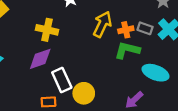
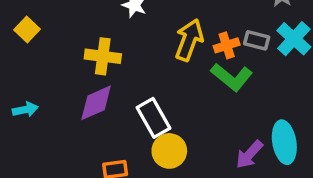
green L-shape: (127, 50) -> (232, 77), turned -150
cyan ellipse: (156, 73) -> (284, 142), moved, turned 65
white rectangle: (62, 80) -> (154, 118), moved

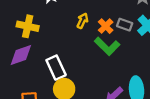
yellow arrow: (189, 40) -> (82, 21), size x0.6
orange cross: (227, 45) -> (106, 26), turned -32

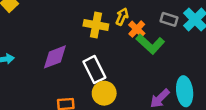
yellow cross: (28, 26) -> (96, 25), moved
orange cross: (106, 26) -> (137, 29), moved

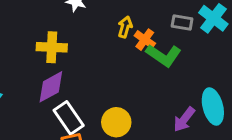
yellow cross: (96, 25) -> (52, 47), moved
white rectangle: (94, 70) -> (69, 118), moved

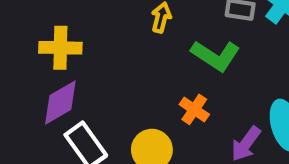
orange cross: (145, 40) -> (194, 109), moved

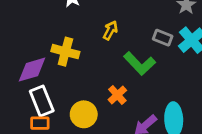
yellow cross: (60, 48) -> (65, 52), moved

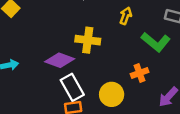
purple diamond: (32, 70) -> (60, 60), turned 44
orange cross: (117, 95) -> (140, 73), turned 30

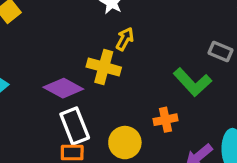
yellow arrow: (126, 16) -> (125, 39), moved

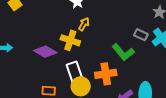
orange cross: (165, 120) -> (106, 74), size x1.5
white rectangle: (75, 126) -> (75, 72), moved

